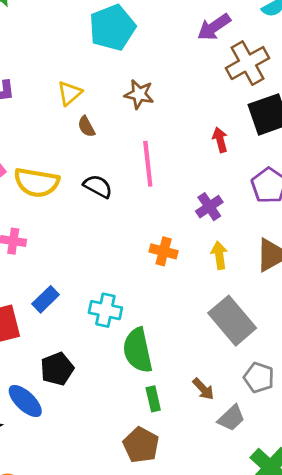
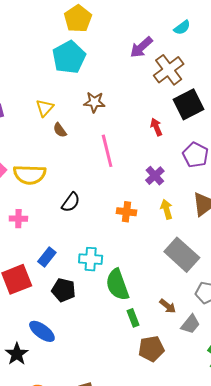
black semicircle: (98, 186) -> (71, 202), moved, turned 105
black pentagon: (57, 369) -> (64, 290), moved, turned -30
brown pentagon: (141, 445) -> (151, 349), moved, turned -30

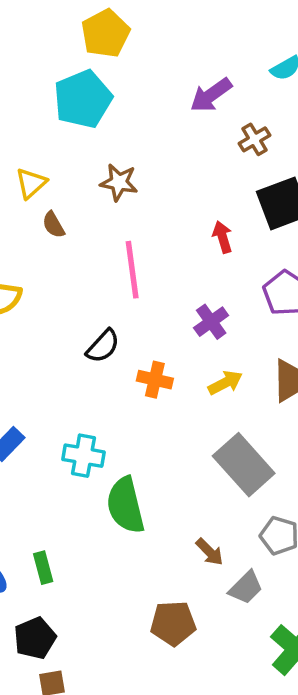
brown cross: (169, 70) -> (255, 139), size x0.6
black semicircle: (71, 202) -> (103, 346), moved
yellow arrow: (167, 209) -> (225, 383), turned 72
black pentagon: (64, 290) -> (35, 638), moved, turned 30
green rectangle: (133, 318) -> (43, 568), moved

